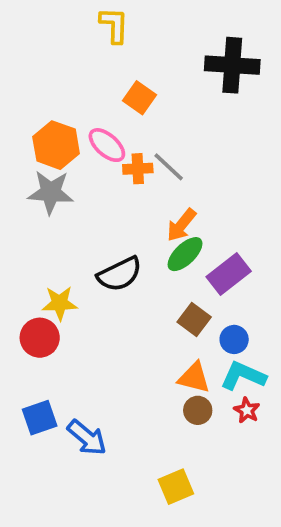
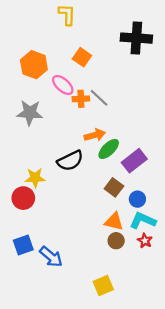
orange hexagon: (56, 145) -> (34, 65), moved
orange arrow: (181, 225) -> (95, 135), moved, turned -144

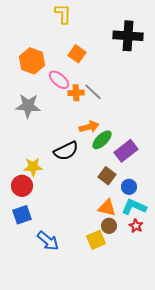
blue square: (23, 245) -> (22, 215), moved
yellow square: (103, 286) -> (96, 240), moved

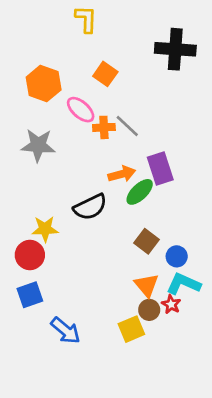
purple rectangle: (126, 151) -> (160, 169), moved, turned -70
orange triangle: (107, 208) -> (146, 285), turned 36
red star: (136, 226) -> (171, 304), moved

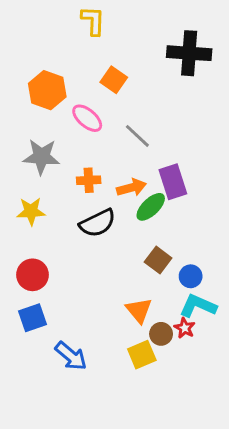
orange cross: (104, 127) -> (89, 180), moved
yellow star: (45, 229) -> (31, 211), moved
orange triangle: (146, 285) -> (139, 310), moved

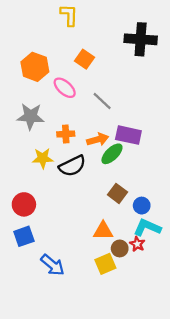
purple rectangle: (173, 182) -> (128, 135), turned -60
yellow star: (31, 211) -> (43, 158), moved
orange triangle: (139, 310) -> (103, 231), turned -50

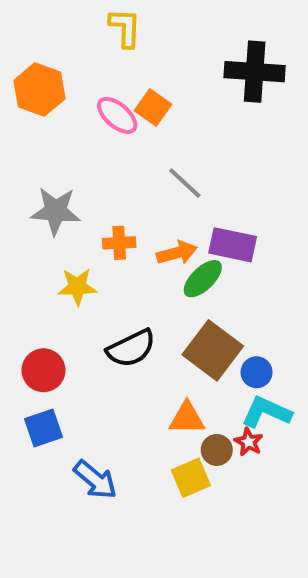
orange hexagon: (35, 67) -> (40, 90), moved
pink ellipse: (65, 88) -> (117, 115), moved
black semicircle: (72, 166) -> (131, 348), moved
brown square: (117, 193) -> (213, 350), size x1.6

